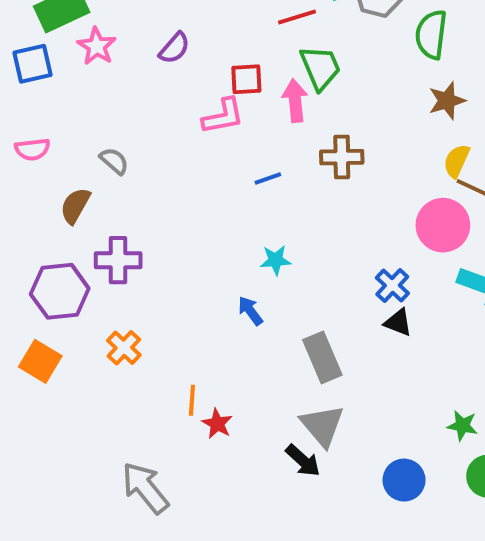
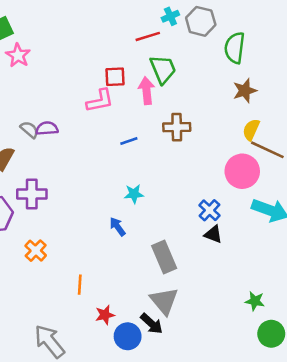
purple semicircle: (174, 48) -> (47, 128), moved, turned -135
red star: (217, 424) -> (105, 315), moved, turned 30
blue circle: (404, 480) -> (128, 336), moved

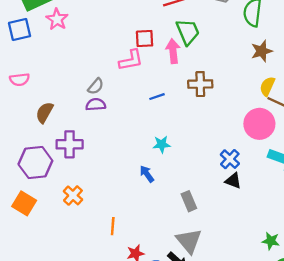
purple semicircle: (47, 128) -> (96, 105), moved
gray semicircle: (29, 130) -> (96, 86), moved, turned 90
gray rectangle: (164, 257) -> (189, 201), size x0.7

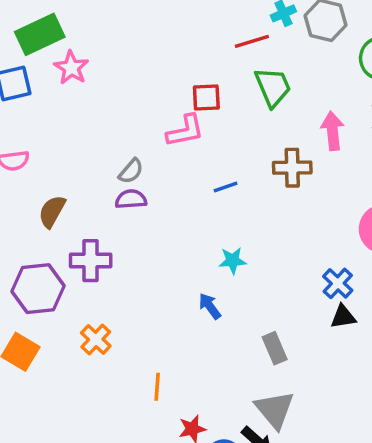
pink arrow: (173, 51) -> (333, 131), moved
black triangle: (233, 181) -> (343, 317), turned -30

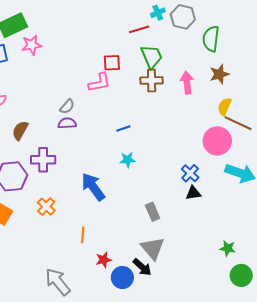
pink star: (71, 68) -> (32, 45), turned 30
brown cross: (292, 168) -> (152, 80), moved
blue line: (226, 187) -> (123, 128), moved
blue arrow: (210, 306) -> (93, 187), moved, size x1.8

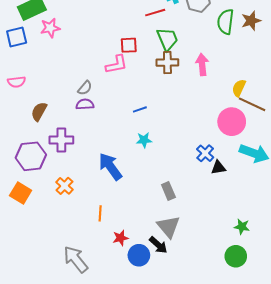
brown star: (219, 74) -> (251, 21), moved
black triangle: (193, 193) -> (218, 168), moved
green circle: (241, 275) -> (236, 256), moved

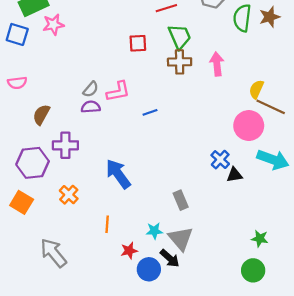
blue square: (17, 37) -> (17, 34), turned 30
pink L-shape: (116, 65) -> (118, 92), moved
cyan star: (144, 140) -> (154, 231), moved
gray arrow: (76, 259) -> (53, 253), moved

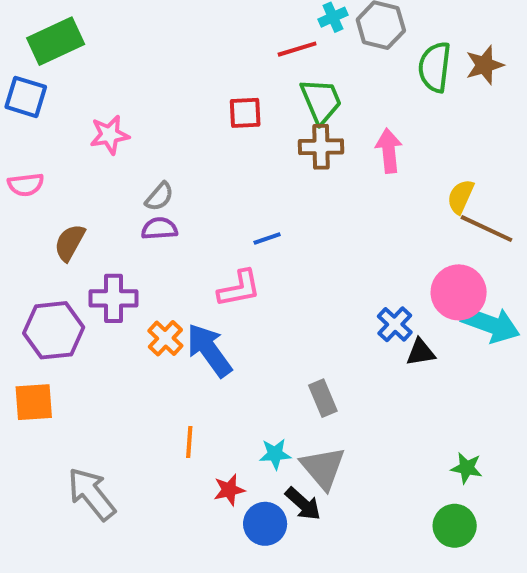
pink star: (53, 25) -> (110, 135), moved
pink L-shape: (118, 92) -> (239, 288), moved
pink circle: (249, 126) -> (459, 292), moved
orange cross: (69, 195) -> (165, 338), moved
orange square: (22, 202) -> (34, 402), turned -35

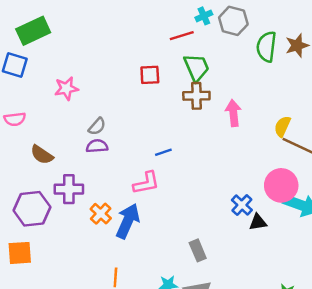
pink arrow: (389, 151) -> (233, 113), moved
brown semicircle: (70, 243) -> (42, 155), turned -85
blue arrow: (209, 350) -> (128, 221), turned 60

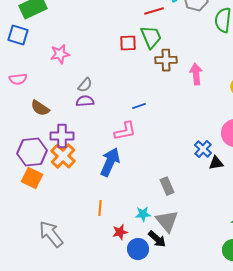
green trapezoid: (196, 68) -> (151, 37), moved
orange cross: (101, 214) -> (63, 156), moved, size x1.4
orange square: (20, 253) -> (32, 178), moved, turned 30

